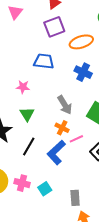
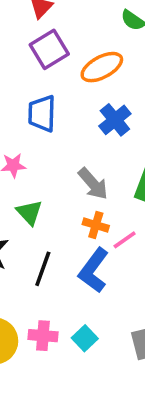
blue trapezoid: (44, 61) -> (42, 113), turned -85
blue cross: (83, 72) -> (115, 120), turned 36

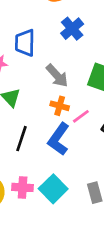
blue trapezoid: (42, 113) -> (25, 43), moved
cyan square: (85, 338) -> (53, 189), size x1.5

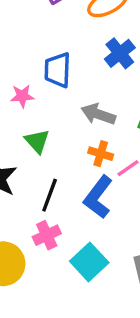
gray arrow: (57, 76) -> (98, 114), turned 150
pink cross: (23, 187) -> (47, 235), moved, turned -30

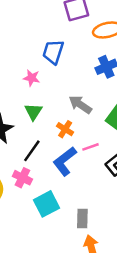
blue trapezoid: (58, 70) -> (53, 52), moved
orange cross: (101, 154) -> (65, 129), moved
pink cross: (47, 235) -> (22, 178), turned 36

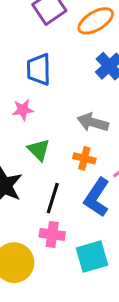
cyan square: (47, 204) -> (92, 257), turned 30

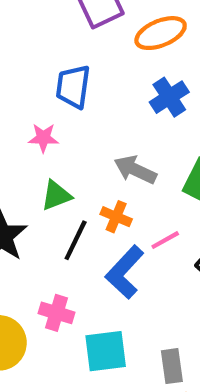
green triangle: (39, 150) -> (56, 195), turned 45
black line: (53, 198) -> (76, 240), moved

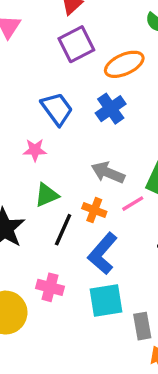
blue trapezoid: (73, 87) -> (57, 109), turned 138
blue cross: (169, 97) -> (111, 109), moved
pink line: (165, 240) -> (133, 204), moved
cyan square: (106, 351) -> (106, 300), moved

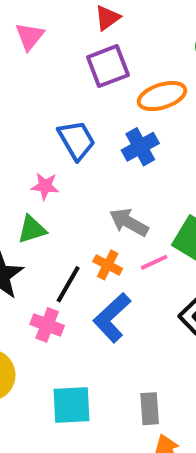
green triangle: (47, 195) -> (32, 229), moved
pink cross: (50, 287) -> (47, 325), moved
cyan square: (106, 300) -> (72, 405), moved

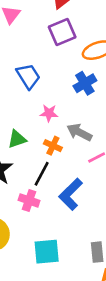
blue trapezoid: (76, 140) -> (28, 76), moved
pink star: (45, 186) -> (49, 113), moved
orange cross: (108, 265) -> (53, 146), moved

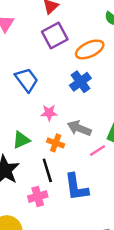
black line: (42, 174) -> (47, 170), turned -40
blue L-shape: (71, 194) -> (76, 187), turned -48
pink cross: (29, 200) -> (38, 197), turned -30

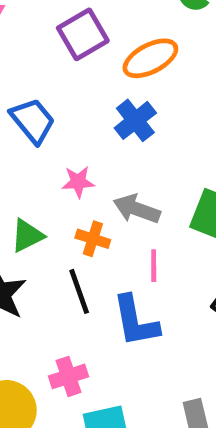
pink line: (98, 150) -> (154, 266), moved, turned -56
pink cross: (38, 197) -> (68, 376), moved

